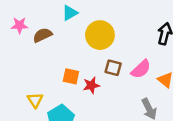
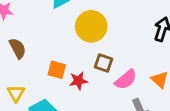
brown semicircle: (42, 35) -> (18, 48), moved, turned 84
pink semicircle: (141, 69) -> (126, 79), moved

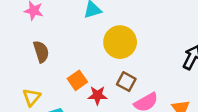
orange square: (57, 70) -> (77, 80), turned 30

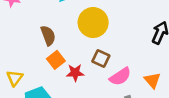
brown semicircle: (41, 52) -> (48, 35), moved

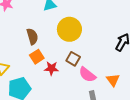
pink semicircle: (120, 77) -> (87, 75), turned 66

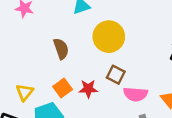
orange square: (37, 57) -> (63, 88), moved
pink semicircle: (87, 75) -> (135, 94), turned -30

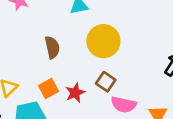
red star: (88, 89) -> (75, 93), turned -30

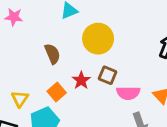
red star: (75, 93) -> (81, 80), moved

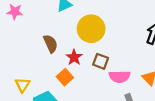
red star: (81, 80) -> (74, 57), moved
orange square: (57, 92) -> (65, 77), moved

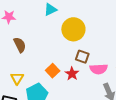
brown semicircle: (51, 44) -> (20, 45), moved
red star: (74, 57) -> (72, 74), moved

